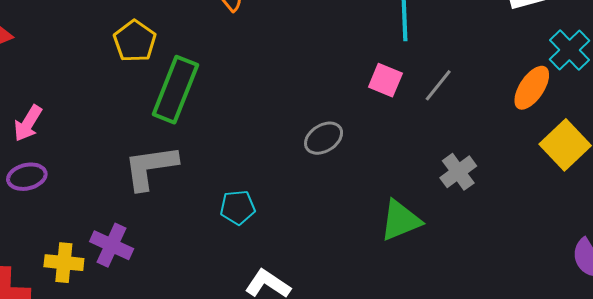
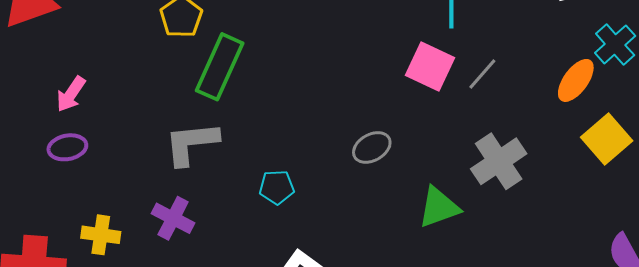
pink square: (385, 80) -> (430, 67), size x1.4
gray ellipse: (324, 138) -> (372, 147), moved
gray cross: (458, 172) -> (499, 161), size x1.5
purple cross: (112, 245) -> (173, 218), moved

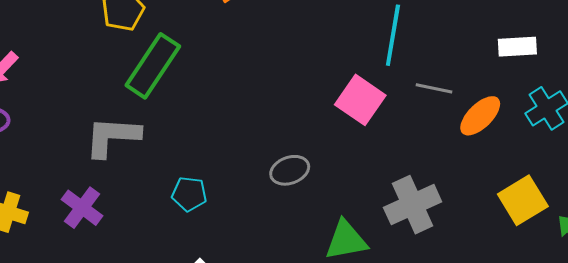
gray line: (482, 74) -> (434, 88), moved, turned 51
orange ellipse: (576, 80) -> (480, 116), moved

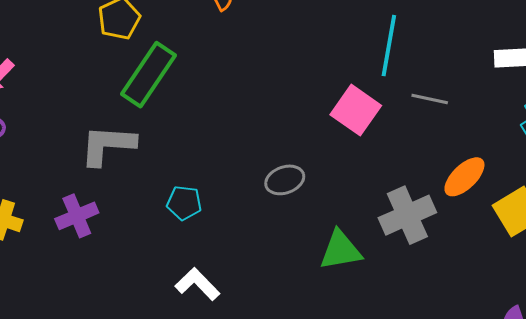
orange ellipse: (480, 116) -> (464, 177), moved
purple cross: (82, 208) -> (77, 216), turned 30

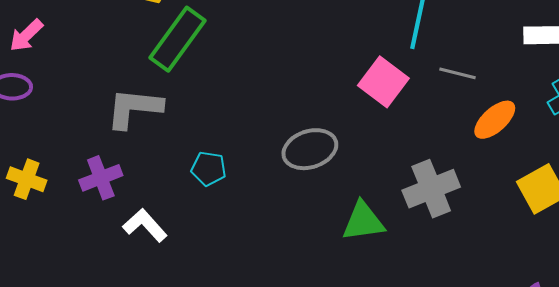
orange ellipse: (464, 177) -> (495, 120), moved
gray ellipse: (285, 180) -> (310, 149), size x1.4
white L-shape: (197, 284) -> (145, 225), moved

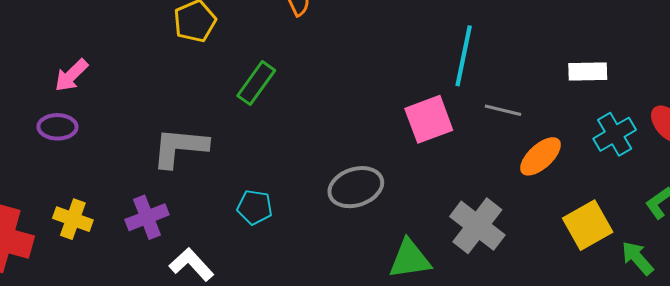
green rectangle: (177, 39) -> (256, 83), moved, size x0.7
pink square: (383, 82) -> (429, 119), turned 33
gray cross: (431, 189) -> (477, 226), turned -30

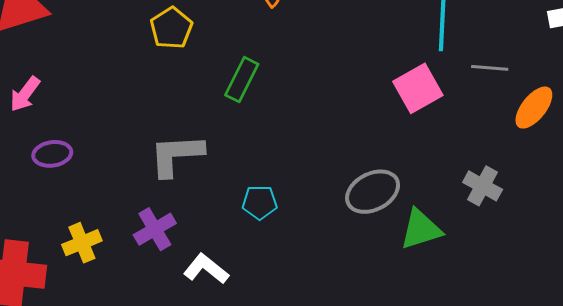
pink arrow: (71, 75) -> (25, 94), moved
gray ellipse: (356, 187) -> (373, 192), moved
yellow cross: (73, 219) -> (82, 243), turned -33
gray cross: (477, 226) -> (483, 186), size x0.7

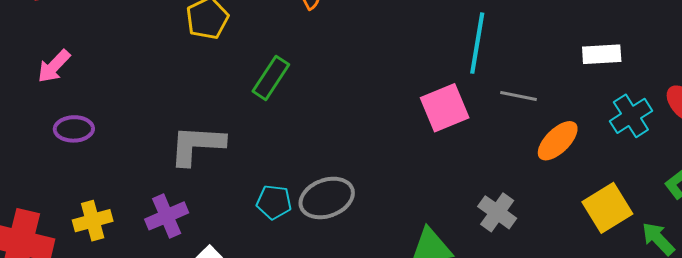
gray ellipse: (373, 192) -> (327, 198), moved

